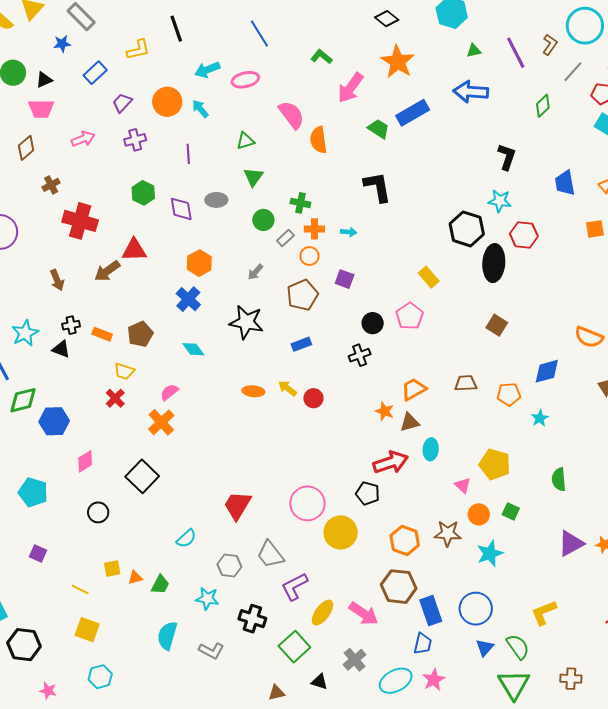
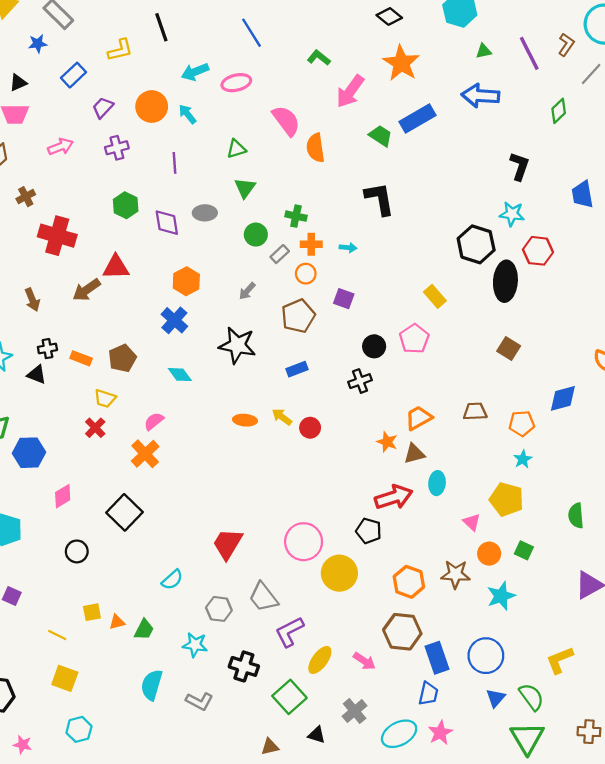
cyan star: (540, 418) -> (523, 459), moved
pink arrow: (364, 614) -> (364, 661), size x0.7

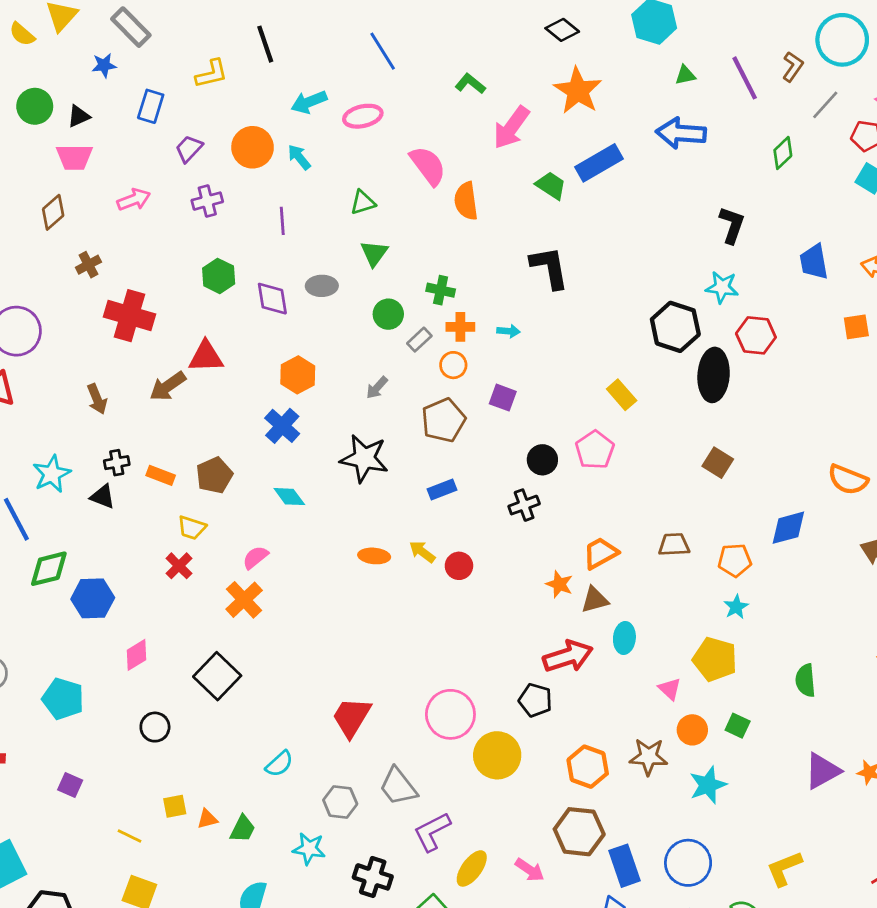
blue rectangle: (74, 75) -> (151, 106), turned -30

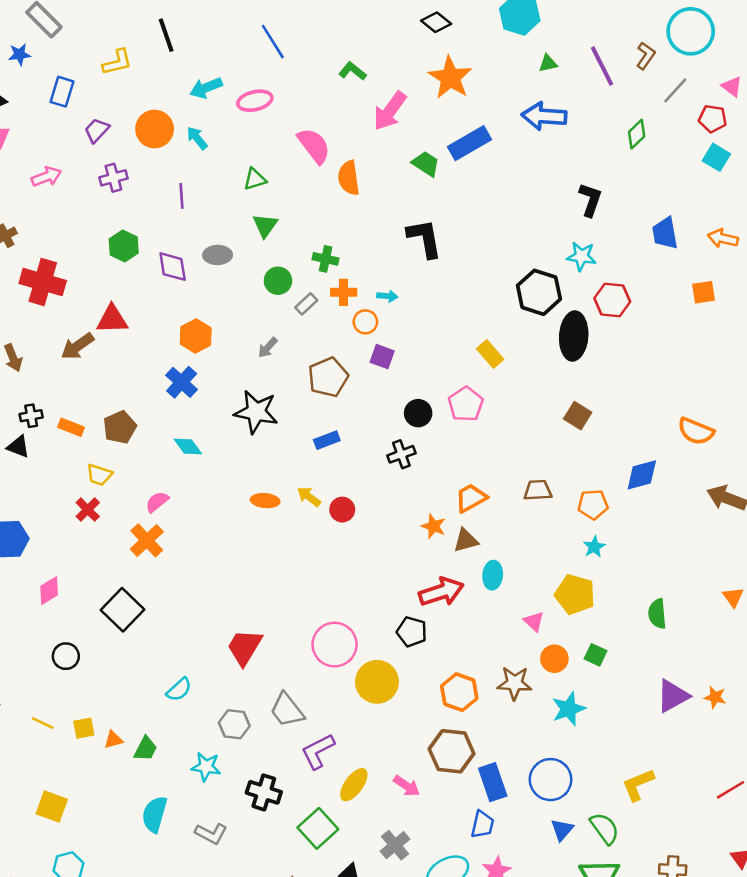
orange circle: (453, 365) -> (365, 322), moved
yellow line: (129, 836) -> (43, 723), moved

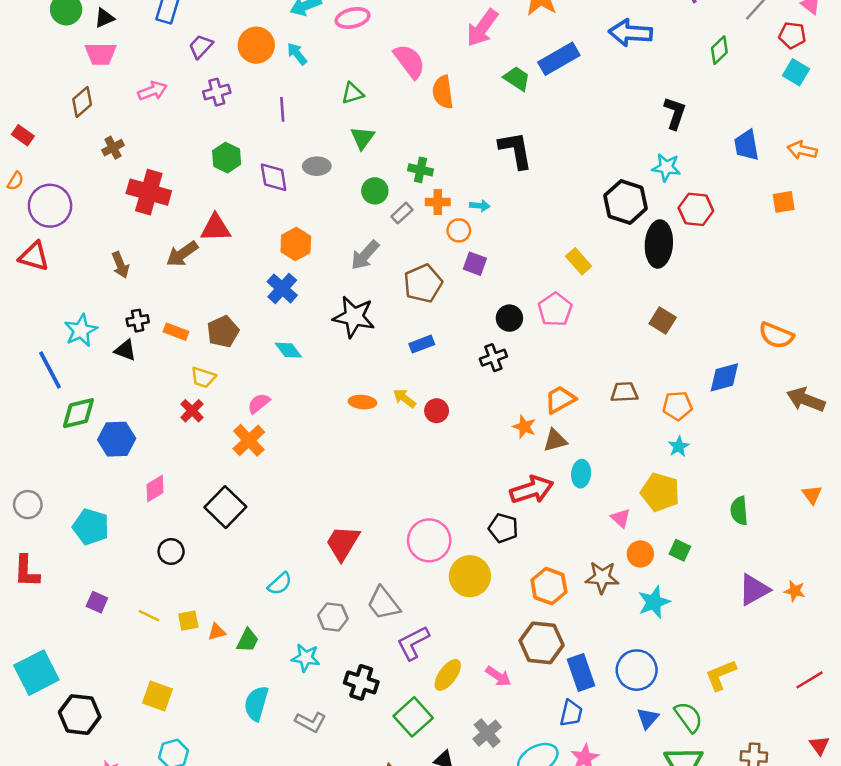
gray arrow: (268, 348) -> (365, 255), size x1.5

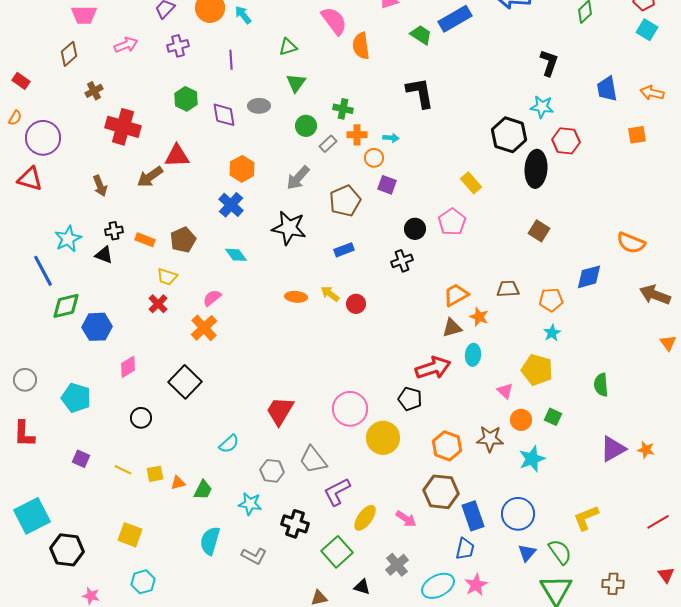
orange star: (524, 427) -> (479, 317), moved
orange triangle: (812, 495) -> (668, 343), moved

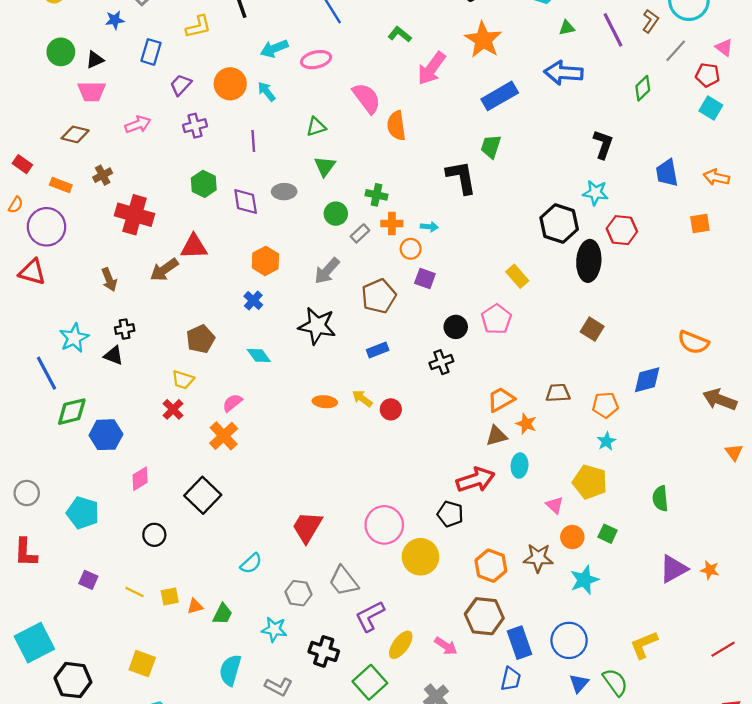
green trapezoid: (421, 35) -> (491, 147), moved, turned -105
brown diamond: (69, 54) -> (75, 134), turned 55
blue cross: (231, 205) -> (253, 301), size x0.7
orange rectangle: (145, 240) -> (61, 185), moved

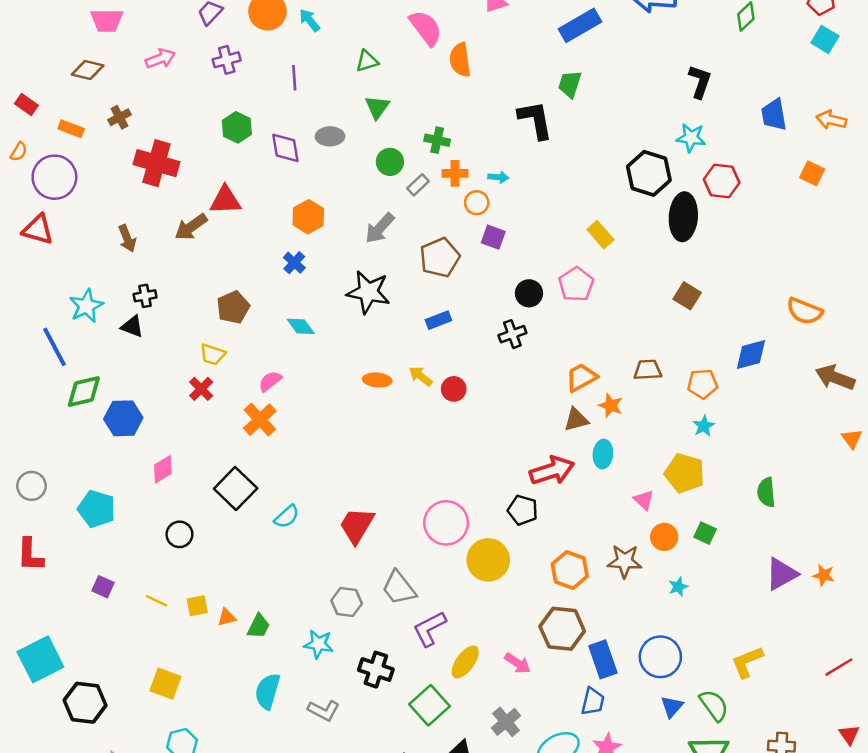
orange square: (700, 224) -> (812, 173), turned 35
cyan semicircle: (251, 563) -> (287, 517), moved
cyan star: (584, 580) -> (678, 587), size x0.6

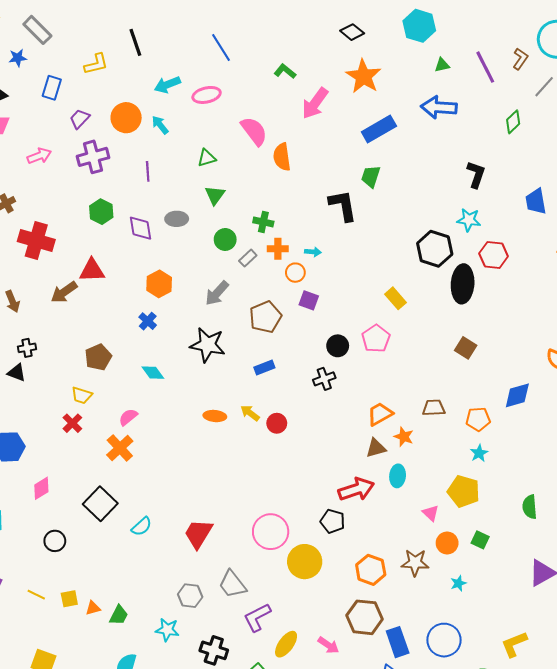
purple cross: (227, 60) -> (93, 157), size x1.4

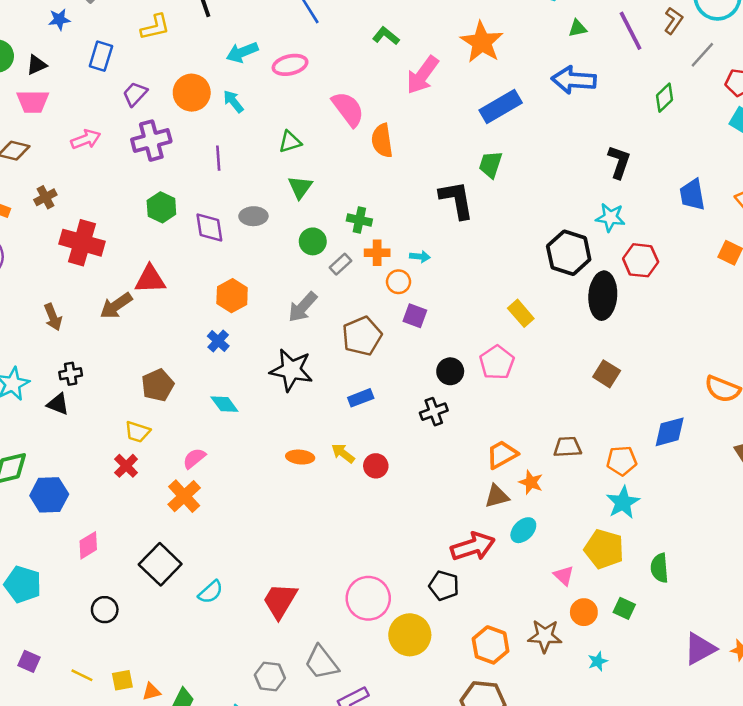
cyan star: (479, 453) -> (623, 502), size x1.5
cyan ellipse: (398, 476) -> (523, 530), turned 40
green semicircle: (530, 507) -> (660, 568), moved

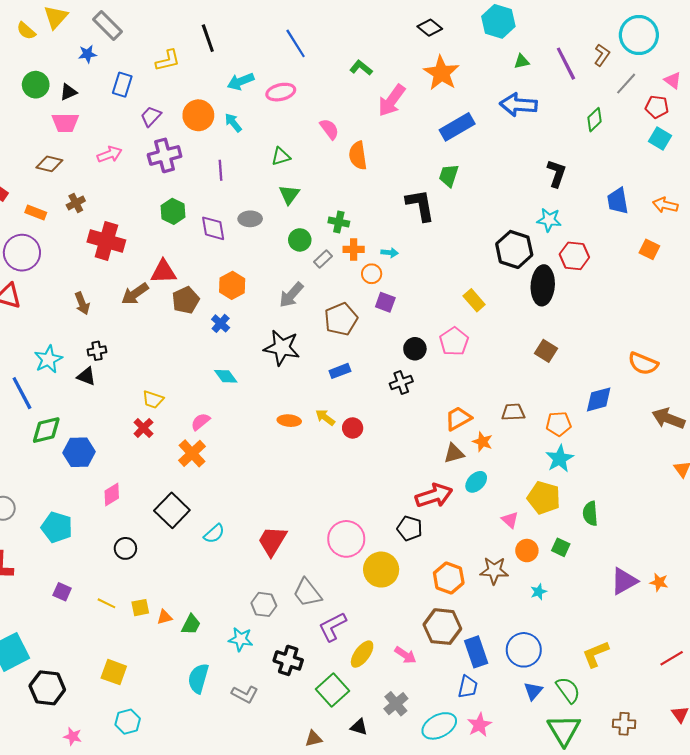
pink semicircle: (348, 109) -> (329, 129), size x0.7
brown pentagon: (158, 385) -> (186, 300), moved

